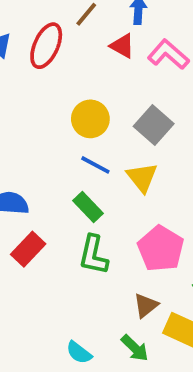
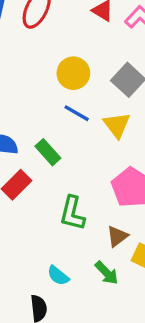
green rectangle: (88, 207) -> (48, 152), moved
green L-shape: (93, 255) -> (72, 213), moved

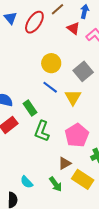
green L-shape: (72, 213) -> (42, 131), moved

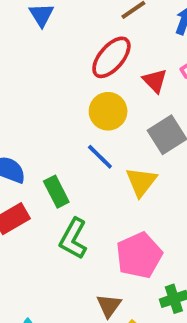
red ellipse: (34, 22) -> (111, 57), moved
red triangle: (73, 28) -> (155, 81), moved
brown triangle: (65, 163) -> (109, 306), turned -32

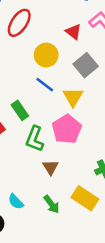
red ellipse: (111, 57) -> (19, 23), moved
pink pentagon: (139, 255) -> (67, 129), moved
brown triangle: (109, 306) -> (50, 167), moved

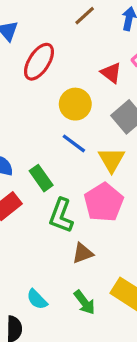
brown triangle: (50, 167) -> (83, 253), turned 42

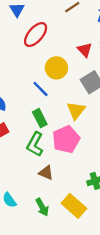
blue line: (74, 143) -> (41, 89), moved
green rectangle: (41, 178) -> (40, 118), moved
brown triangle: (83, 253) -> (46, 173), turned 35

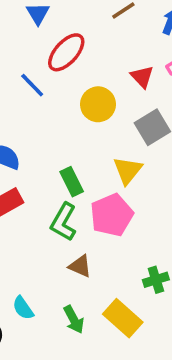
blue line: (41, 89) -> (32, 85), moved

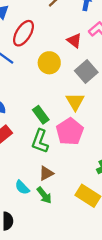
brown triangle: (80, 266) -> (46, 173), moved, turned -42
cyan semicircle: (23, 308) -> (22, 187), moved
green arrow: (74, 319) -> (44, 195), moved

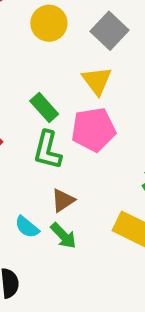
pink pentagon: (70, 132) -> (93, 130), turned 30

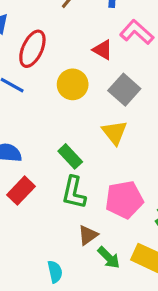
pink pentagon: (93, 130) -> (124, 200), moved
cyan semicircle: (27, 227) -> (55, 272), moved, turned -140
green arrow: (63, 236) -> (109, 258), moved

